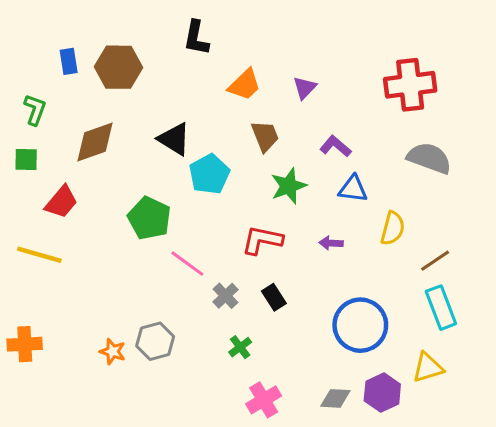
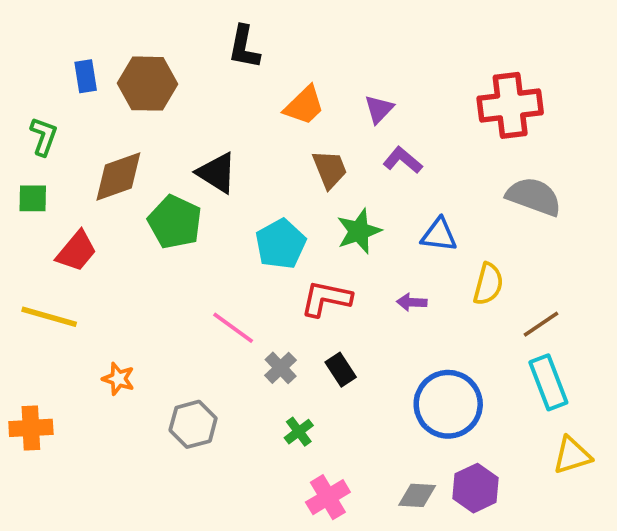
purple L-shape: (335, 146) -> (403, 160), moved
cyan pentagon: (209, 174) -> (281, 244), moved
green pentagon: (149, 218) -> (175, 222), moved
orange star: (113, 352) -> (118, 379), moved
yellow triangle: (428, 368) -> (572, 455), moved

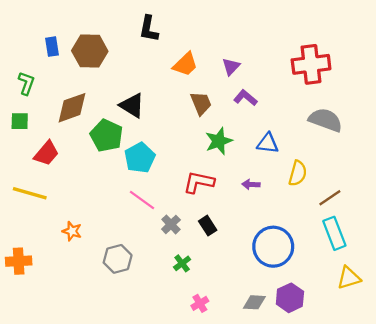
cyan pentagon: (281, 244) -> (140, 158), moved
pink cross: (328, 497) -> (200, 303), size x0.7

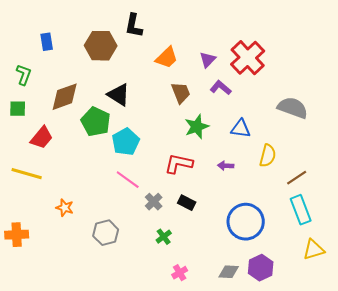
brown hexagon: (90, 51) -> (101, 46), moved
red cross: (311, 64) -> (248, 58), moved, turned -36
black rectangle: (208, 226) -> (187, 203), turned -30

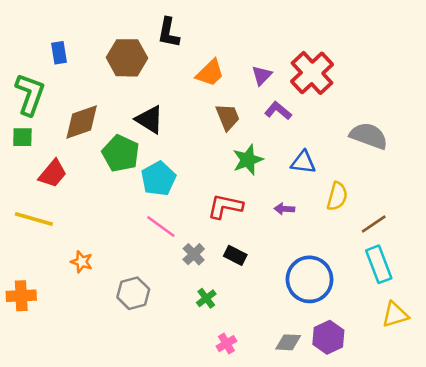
green L-shape: (24, 75) -> (30, 94), size x1.6

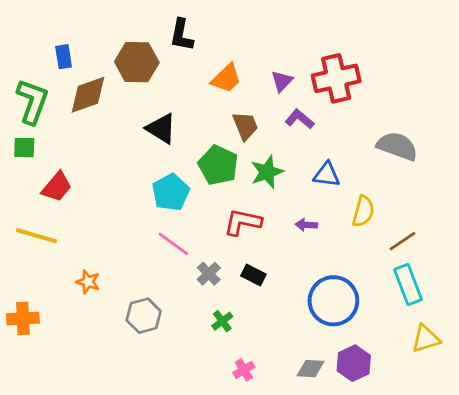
red cross: (312, 73) -> (336, 78), turned 30
brown diamond: (82, 122) -> (88, 95), moved
green pentagon: (121, 153) -> (218, 165), moved

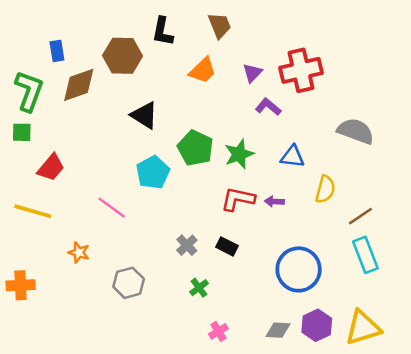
brown trapezoid: (245, 126) -> (220, 25), moved
red L-shape: (243, 222) -> (238, 199), moved
pink line: (173, 244) -> (112, 208), moved
yellow triangle: (426, 339) -> (363, 328), moved, size x1.4

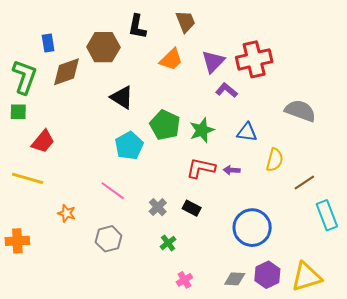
purple triangle: (252, 73) -> (213, 61), size x1.4
pink line: (112, 208) -> (113, 191), moved
cyan rectangle: (365, 255) -> (327, 215), moved

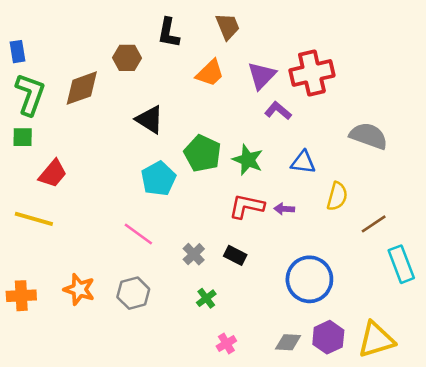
blue rectangle: (48, 43) -> (18, 52), moved
brown hexagon: (103, 47) -> (127, 58), size x0.7
green star: (202, 130) -> (248, 160), turned -30
orange star: (67, 213) -> (79, 289), moved, size x1.4

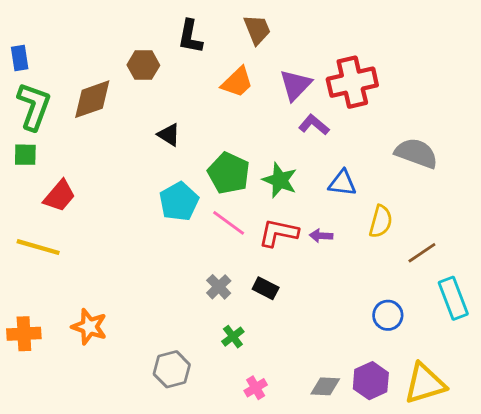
black triangle: (150, 120) -> (169, 135), size x0.7
pink line: (138, 234) -> (229, 223), moved
blue circle: (309, 279) -> (388, 315), moved, size x0.6
gray hexagon: (133, 293) -> (172, 369), moved

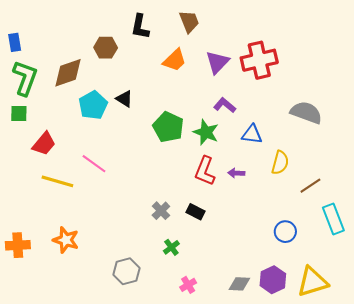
purple L-shape: (314, 125) -> (225, 105), moved
cyan pentagon: (179, 202) -> (93, 105), moved
pink line: (229, 223) -> (94, 164), moved
red L-shape: (278, 233) -> (205, 171), turned -80
yellow line: (38, 247) -> (57, 181), moved

